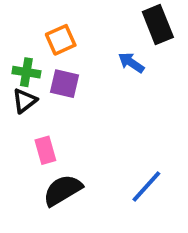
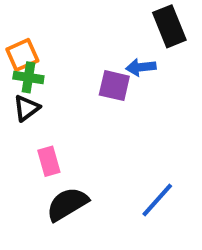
orange square: (61, 40) -> (22, 55), moved
blue arrow: (131, 63) -> (141, 67), turned -40
purple square: (64, 84) -> (114, 86), moved

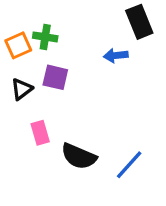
green cross: (28, 77) -> (45, 37), moved
purple square: (114, 86) -> (55, 77), moved
black semicircle: (67, 204) -> (79, 156), moved, turned -126

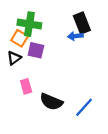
black rectangle: (139, 22) -> (82, 23), moved
green cross: (45, 37) -> (29, 24), size x1.5
orange square: (18, 45) -> (20, 38), moved, turned -35

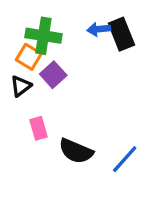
blue arrow: (75, 36) -> (99, 29), moved
purple square: (36, 50) -> (53, 75), turned 35

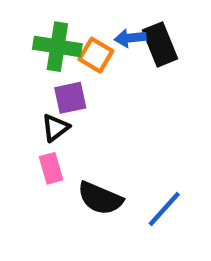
orange square: (29, 57) -> (96, 55), moved
purple square: (53, 75) -> (70, 98), turned 30
black triangle: (21, 86) -> (55, 128), moved

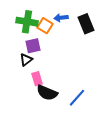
black rectangle: (160, 44) -> (86, 24), moved
pink rectangle: (51, 168) -> (37, 79), moved

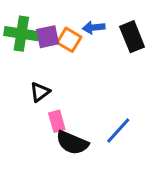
green cross: (27, 22) -> (21, 34), moved
purple square: (33, 46) -> (48, 37), moved
blue line: (77, 98) -> (118, 130), moved

